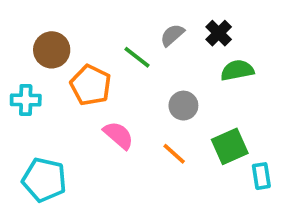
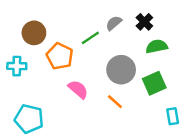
green line: (137, 57) -> (90, 38), turned -72
gray circle: (183, 106) -> (121, 70), size x1.5
green square: (230, 146) -> (154, 83), moved

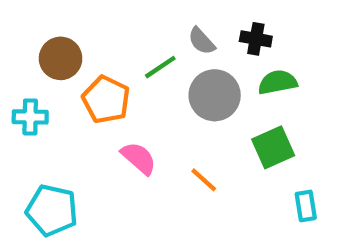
black cross: (144, 22) -> (256, 39), turned -35
gray semicircle: (114, 23) -> (202, 41), turned -91
gray circle: (121, 70) -> (215, 95), moved

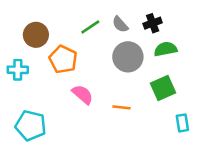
black cross: (256, 39) -> (153, 23), turned -30
green line: (160, 67) -> (90, 27), moved
orange line: (204, 180) -> (121, 107), turned -36

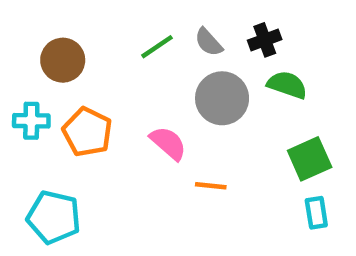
green semicircle: (166, 49) -> (287, 85), turned 30
orange pentagon: (63, 59) -> (87, 132), moved
green square: (163, 88) -> (310, 159), moved
pink semicircle: (83, 94) -> (168, 143), moved

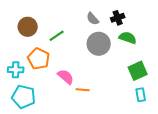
green line: (157, 47) -> (57, 36), moved
cyan cross: (31, 121) -> (16, 70), moved
pink semicircle: (168, 143) -> (66, 77), moved
orange line: (211, 186) -> (83, 90), moved

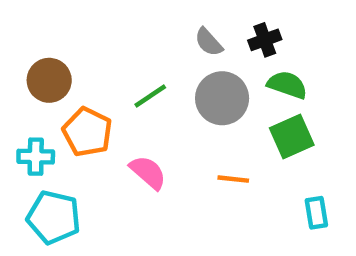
brown circle: (28, 27) -> (49, 80), moved
green line: (57, 36) -> (150, 96), moved
green square: (138, 71) -> (292, 136), moved
orange line: (83, 90) -> (233, 179), moved

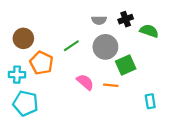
gray semicircle: (209, 42) -> (99, 20), turned -48
green semicircle: (287, 85) -> (149, 31), moved
green square: (292, 136) -> (126, 65), moved
pink semicircle: (148, 172) -> (85, 82), moved

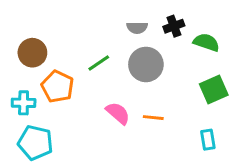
green square: (126, 65) -> (214, 90), moved

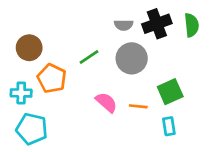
black cross: (174, 26) -> (157, 24), size x1.5
green semicircle: (206, 42) -> (192, 25), moved, turned 65
green square: (214, 90) -> (170, 92), moved
cyan rectangle: (208, 140) -> (169, 126), moved

